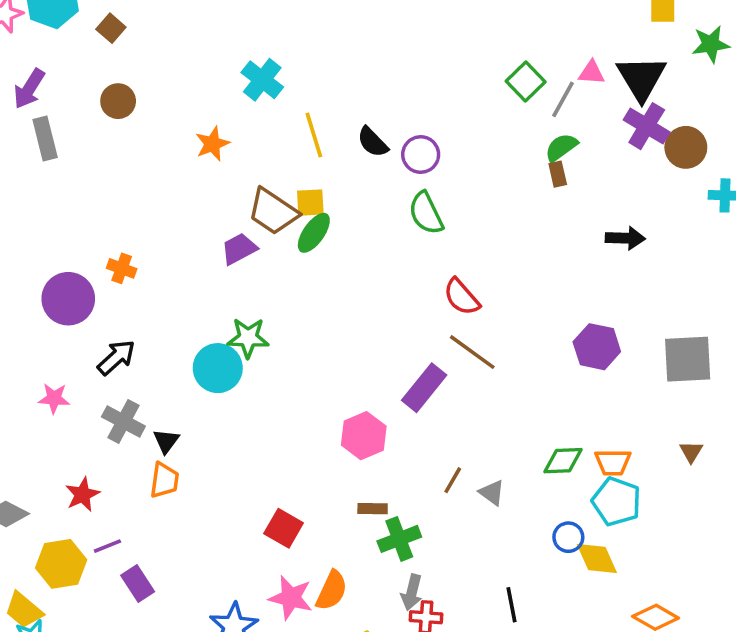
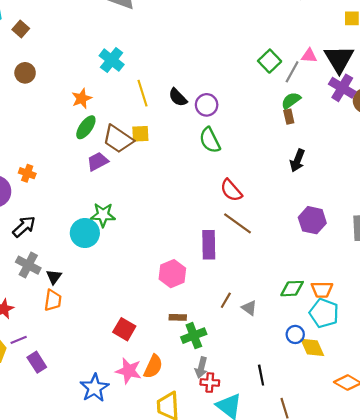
green ellipse: (314, 233) -> (86, 127), moved
black arrow: (625, 238) -> (297, 160), moved, turned 110
purple rectangle: (424, 388) -> (209, 245), turned -40

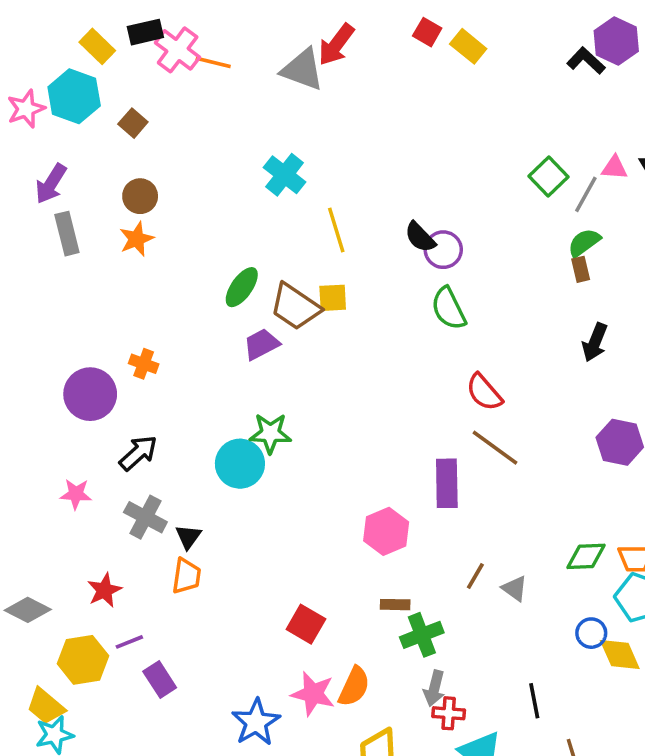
black semicircle: (178, 97) -> (420, 237), moved
orange star: (82, 98) -> (137, 239), moved

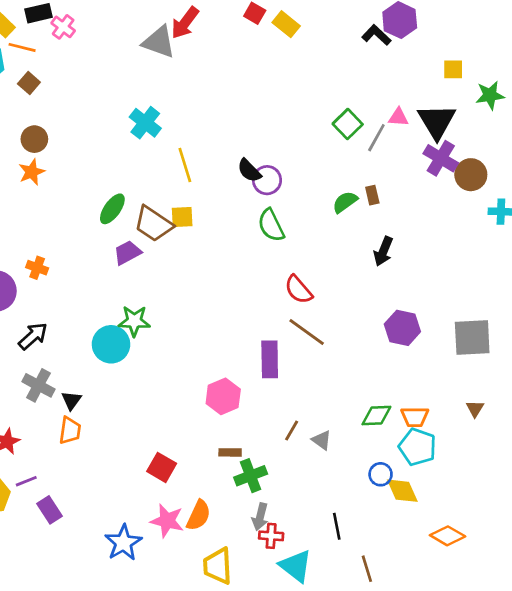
pink cross: (178, 50) -> (63, 27), size x0.7
orange line: (213, 62) -> (22, 47), moved
green semicircle: (584, 243) -> (345, 202), moved

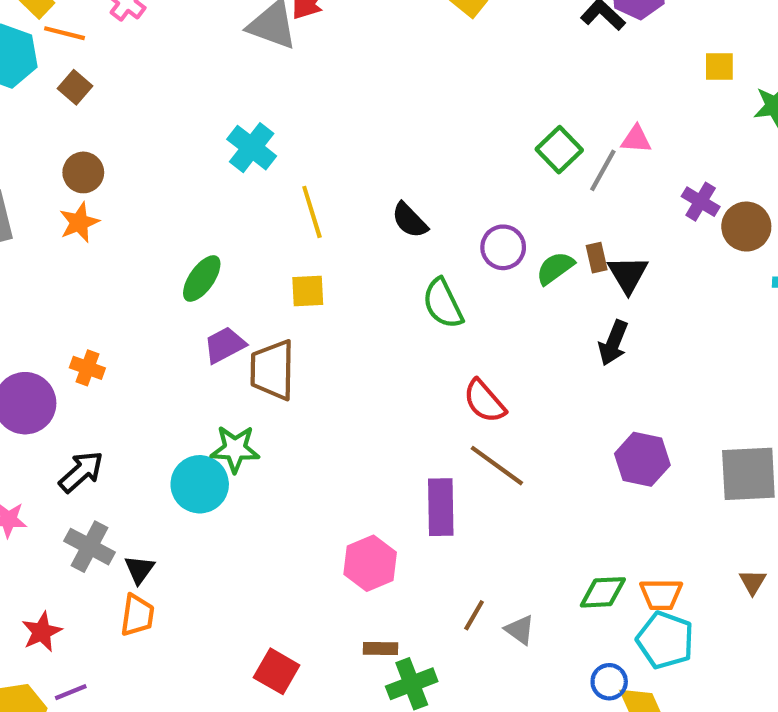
black triangle: (437, 121) -> (628, 274), moved, size x0.7
purple cross: (441, 158) -> (701, 202), size x0.7
purple circle: (267, 180) -> (503, 247), moved
brown trapezoid: (153, 224) -> (272, 370), moved, turned 57

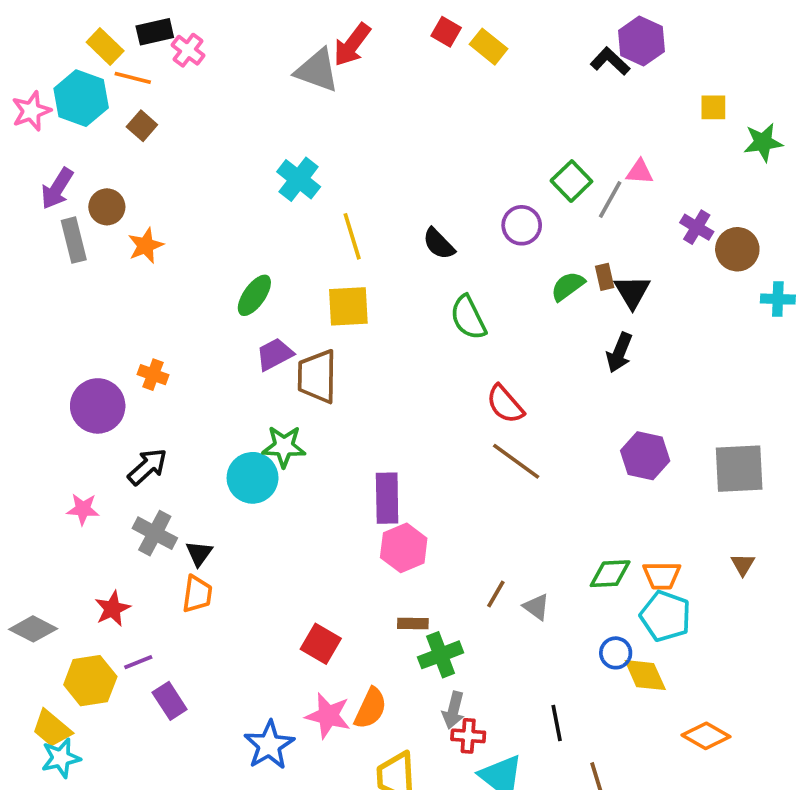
brown circle: (83, 172) -> (107, 207), moved
purple circle: (503, 247) -> (522, 225), moved
yellow square: (308, 291) -> (348, 306), size x1.4
purple rectangle: (441, 507) -> (387, 498), moved

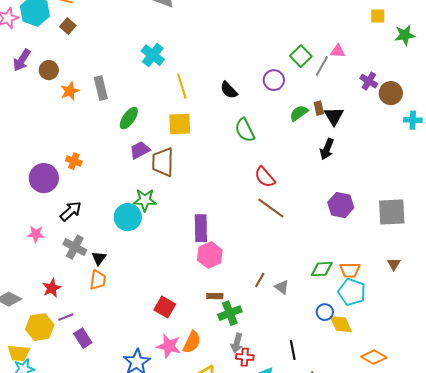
gray rectangle: (74, 240) -> (101, 88), moved
yellow trapezoid: (52, 729) -> (19, 353), turned -35

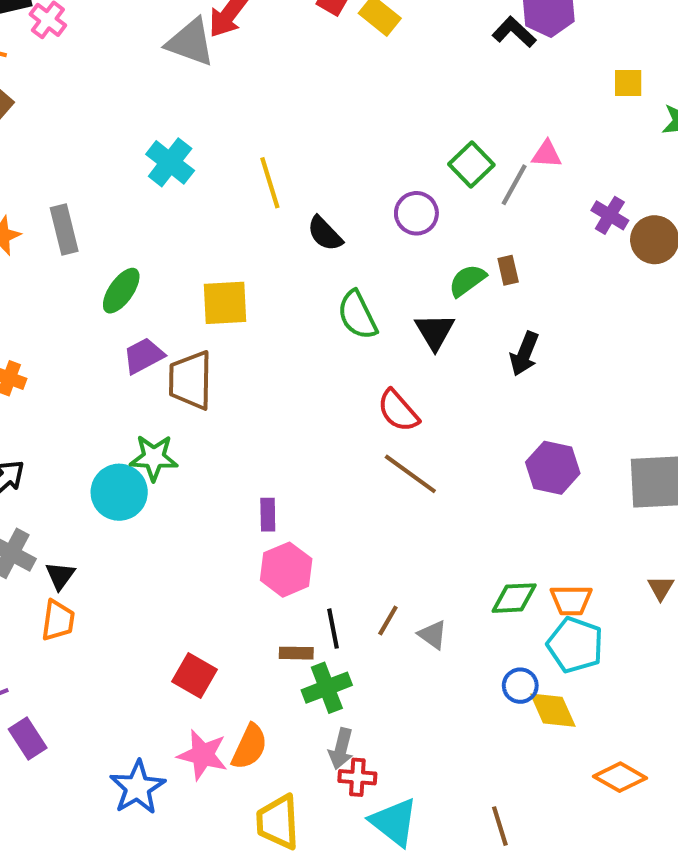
yellow line: (182, 86) -> (270, 183), moved
black triangle: (334, 116) -> (435, 331), moved
purple rectangle: (201, 228) -> (268, 515), size x0.6
black line: (293, 350) -> (333, 629), moved

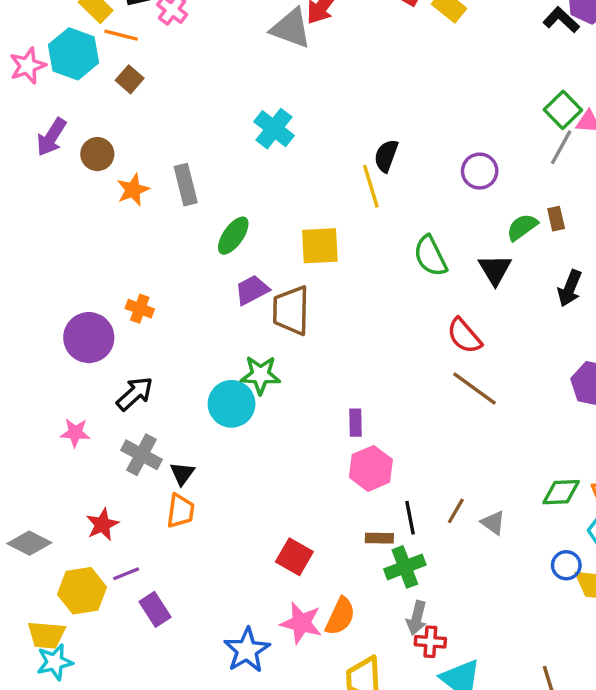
green square: (471, 164) -> (563, 110), moved
yellow line: (270, 183) -> (371, 186), moved
black semicircle: (325, 234) -> (386, 156), moved, turned 64

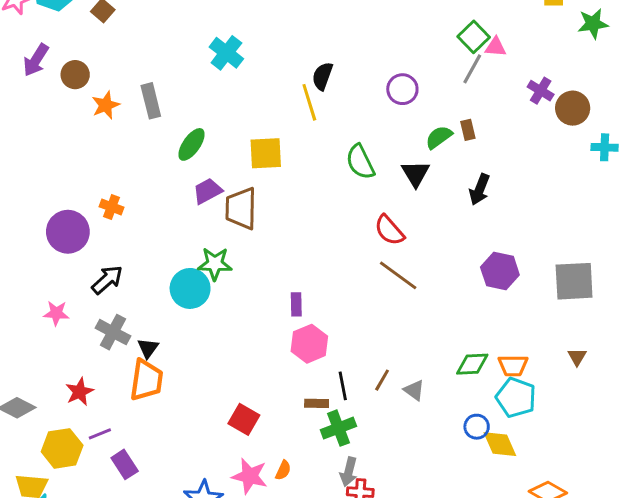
orange trapezoid: (181, 511) -> (146, 380), size x1.4
orange semicircle: (340, 616) -> (283, 470), size x0.6

